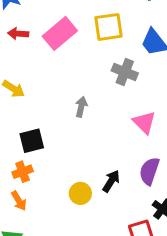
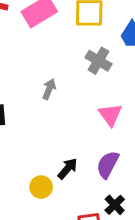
yellow circle: (80, 193) -> (41, 187), moved

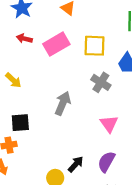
gray arrow: (49, 89) -> (63, 103), size x1.5

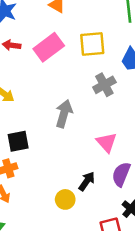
gray cross: (101, 82) -> (104, 85), turned 36
pink triangle: (109, 124) -> (107, 142), moved

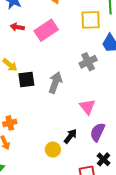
yellow square: (92, 44) -> (91, 20), moved
black square: (18, 141) -> (26, 79), moved

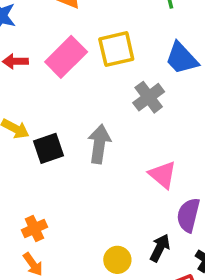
yellow square: (91, 20) -> (116, 49), moved
black arrow: (70, 136) -> (160, 248), moved

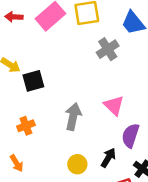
gray arrow: (99, 144) -> (73, 117), moved
orange cross: (34, 229) -> (26, 126), moved

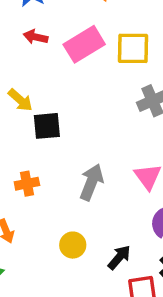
black arrow: (108, 158) -> (119, 257), moved
yellow circle: (77, 164) -> (73, 245), moved

